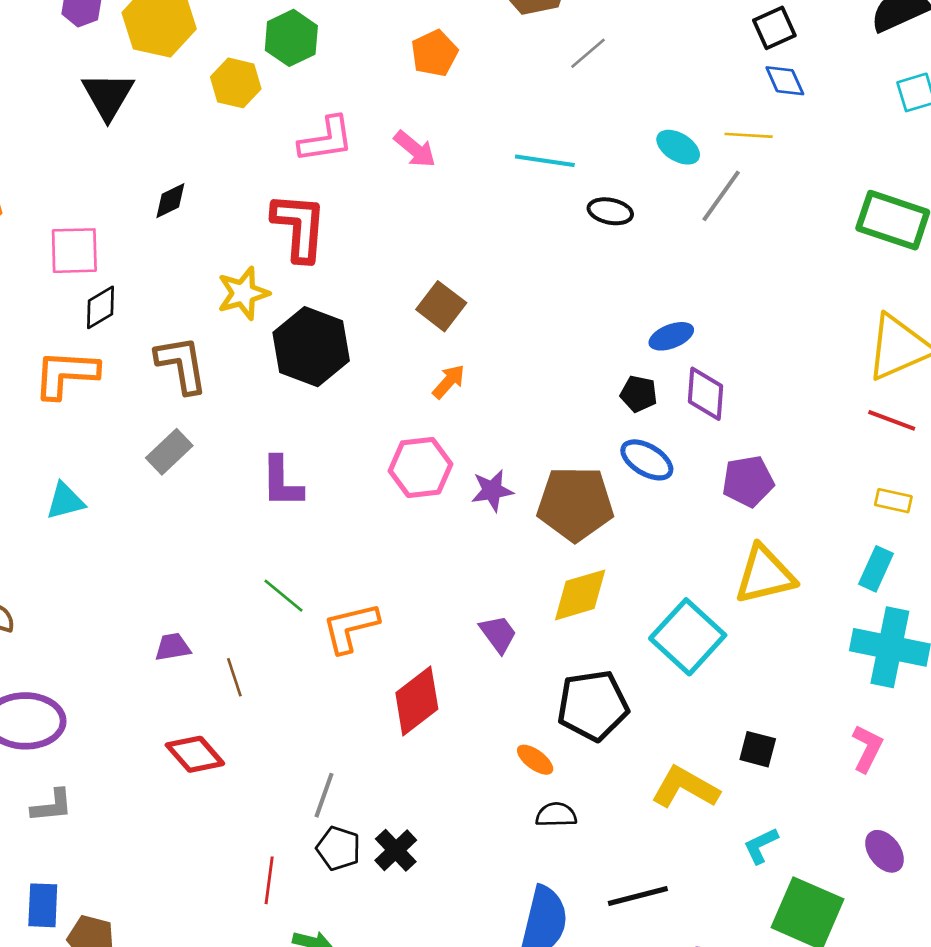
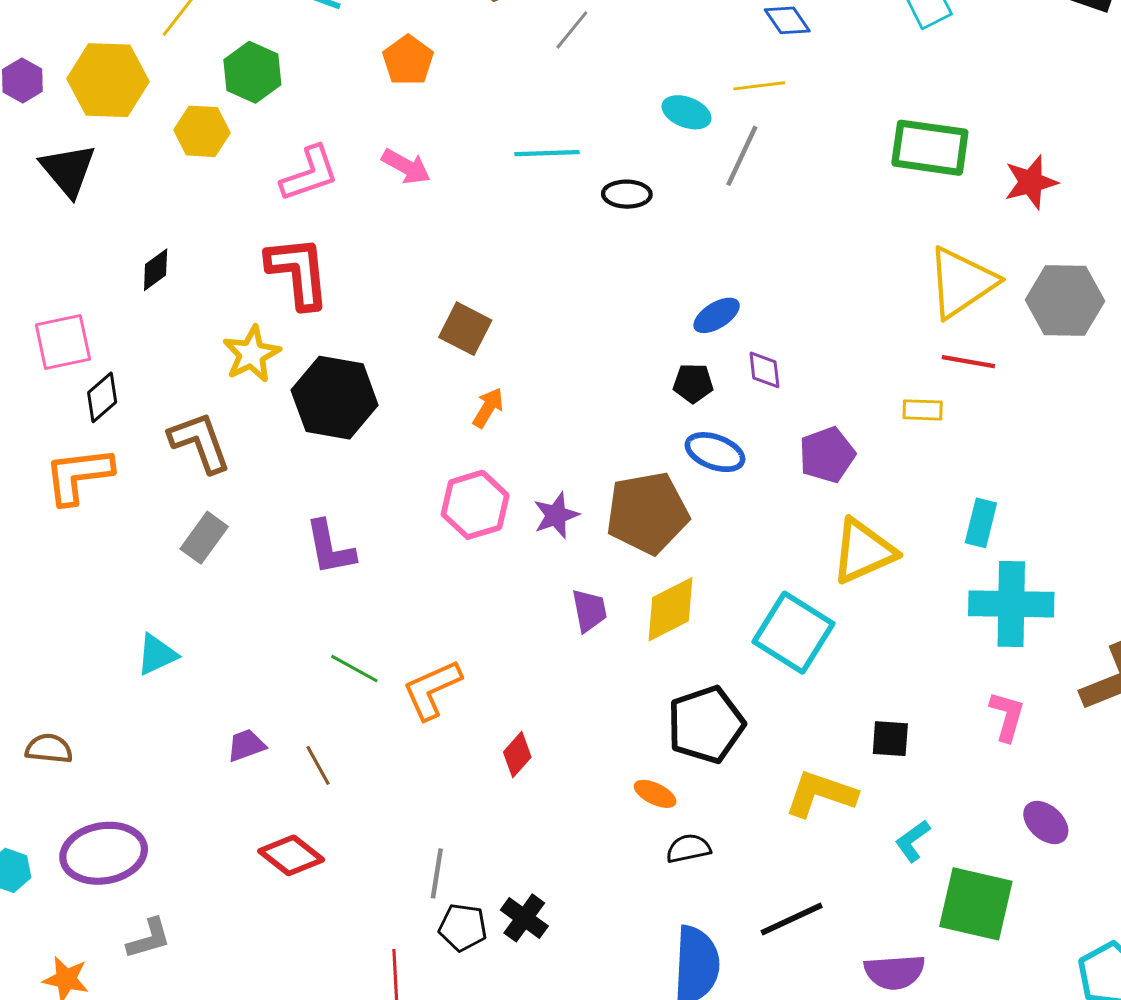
purple diamond: (705, 394) -> (764, 370), size x0.7
cyan triangle: (65, 501) -> (157, 655), moved
yellow rectangle: (893, 501) -> (923, 410), moved
purple trapezoid: (498, 634) -> (589, 611), moved, turned 36
red diamond: (417, 701) -> (517, 755), size x0.6

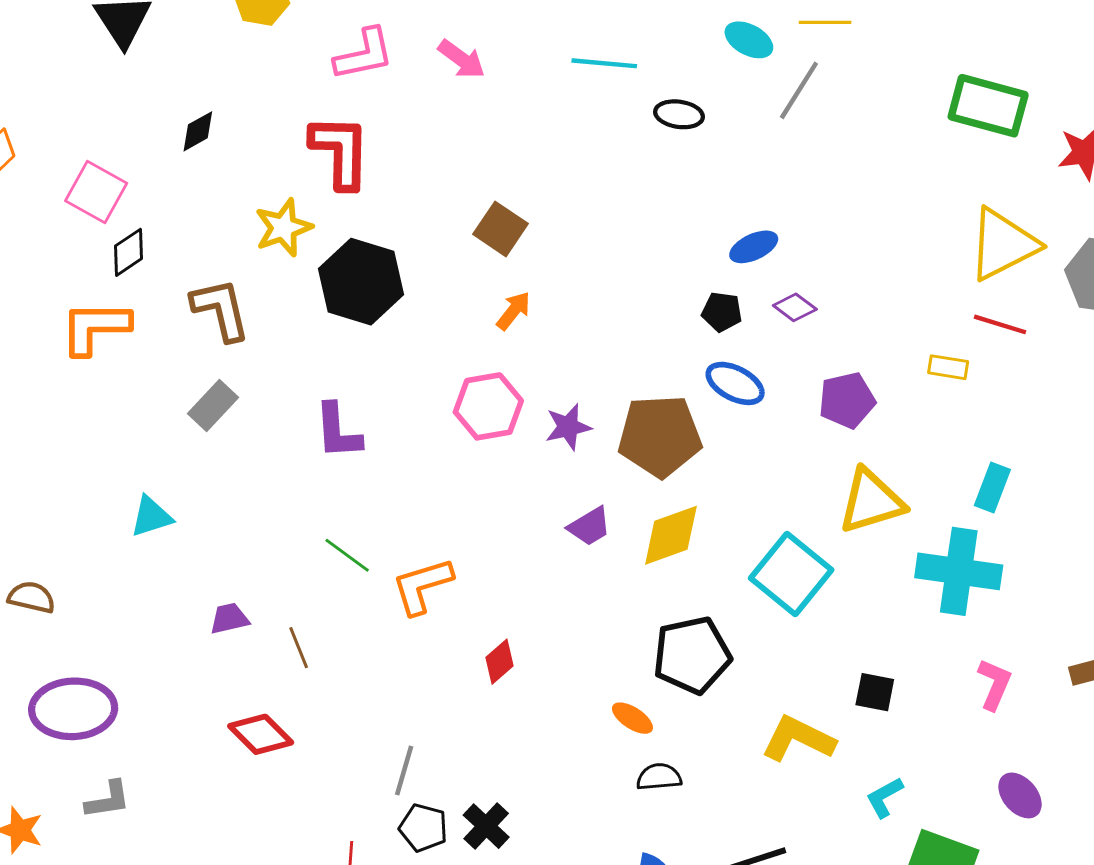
pink square: (63, 342) -> (96, 192), turned 34
purple diamond: (764, 370) -> (795, 307), turned -54
cyan cross: (1011, 604) -> (959, 571), moved
purple trapezoid: (589, 611) -> (590, 526), turned 63

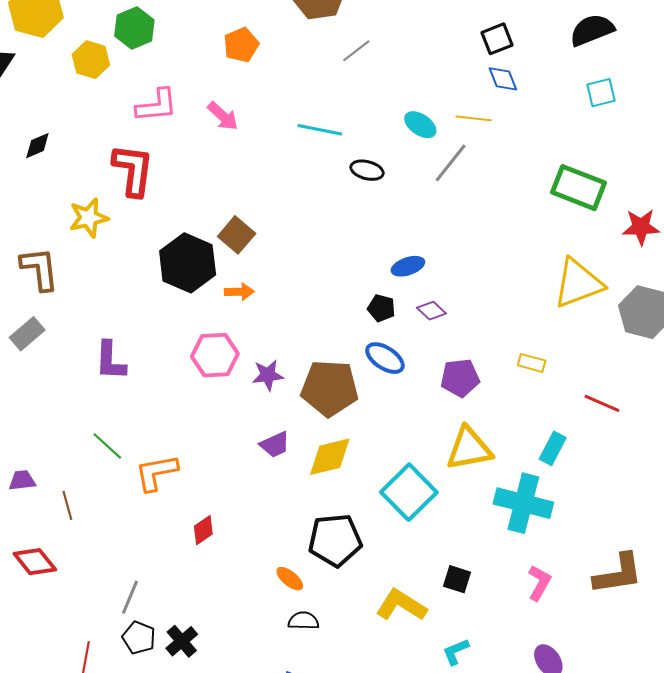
black hexagon: (361, 282) -> (188, 263), moved
orange arrow: (514, 311) -> (239, 292), turned 44
red line: (1000, 324) -> (602, 403), moved

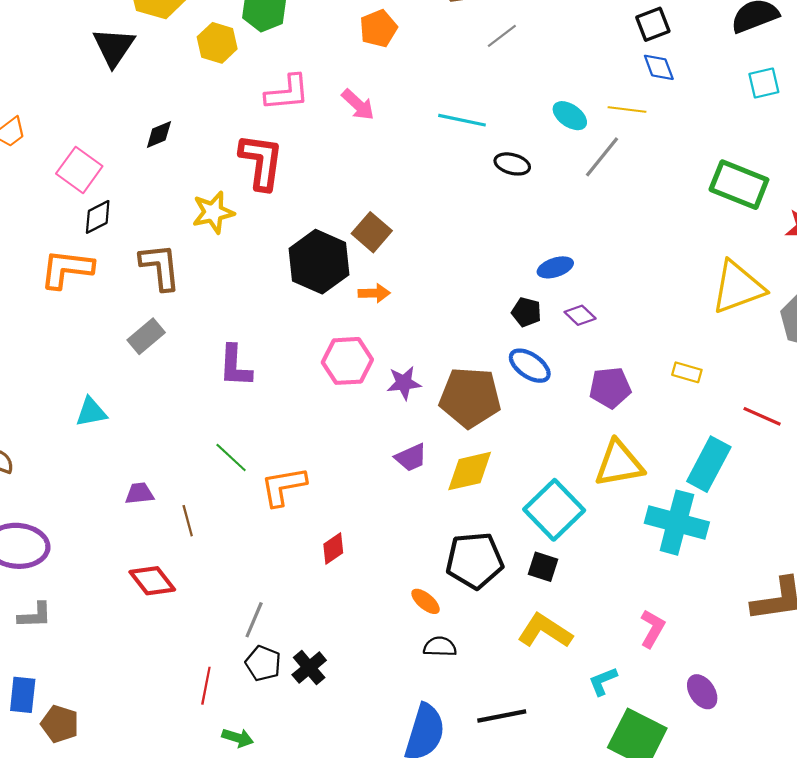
cyan rectangle: (553, 448) -> (709, 464), size x1.5
black square: (457, 579) -> (543, 567), moved
pink L-shape: (539, 583) -> (652, 629), moved

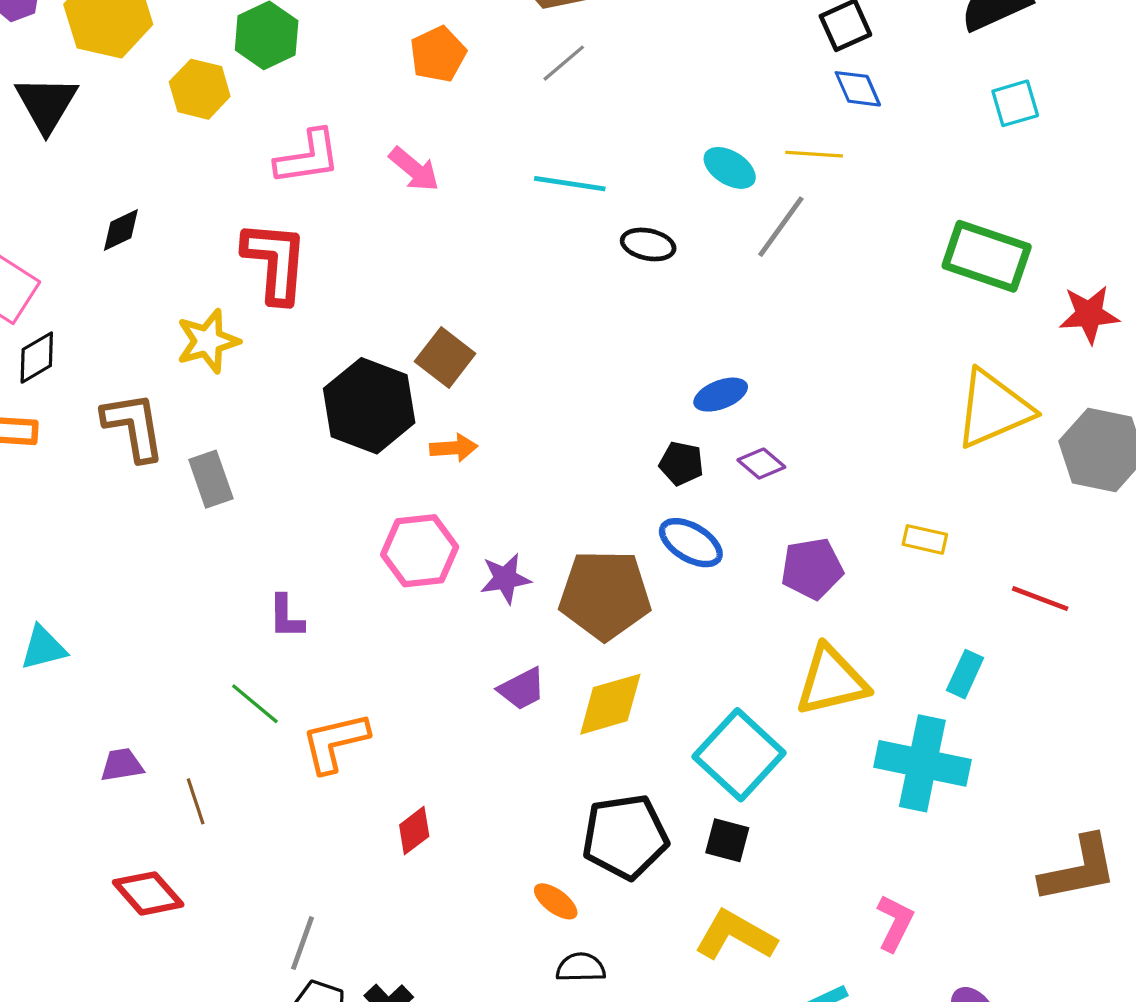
gray line: (502, 36) -> (564, 63), moved
gray rectangle: (146, 336) -> (211, 479), moved, turned -66
purple L-shape: (235, 366) -> (286, 617), moved, size x0.7
cyan rectangle: (709, 464) -> (965, 674), size x0.6

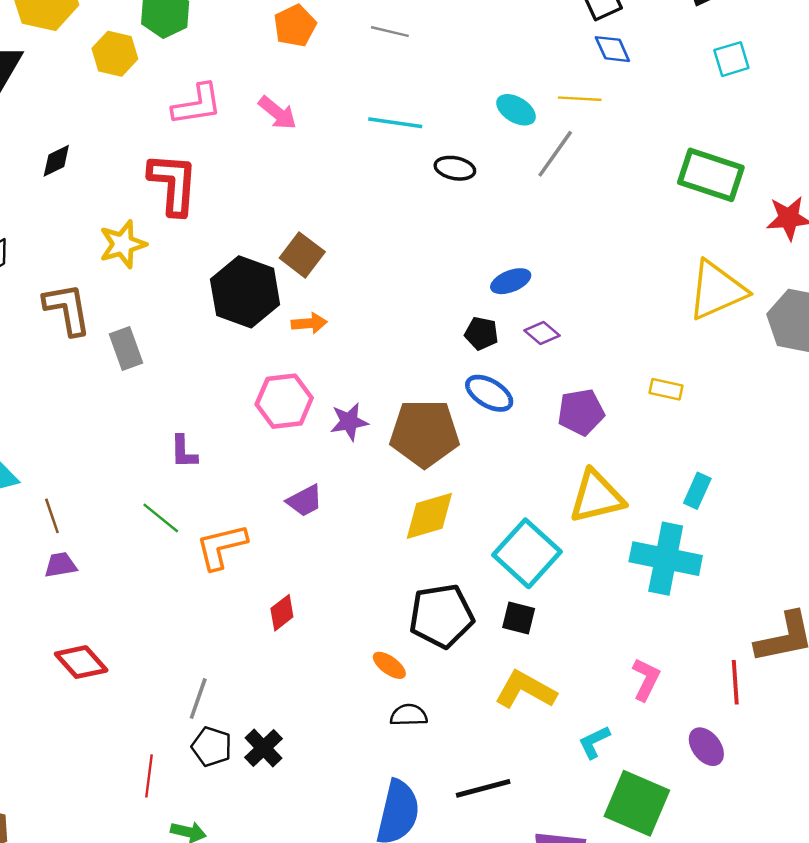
gray line: (564, 63) -> (390, 32), turned 54
red line: (1040, 599) -> (735, 682), moved, turned 66
purple trapezoid: (522, 689) -> (305, 501), moved
brown line: (196, 801) -> (52, 516), moved

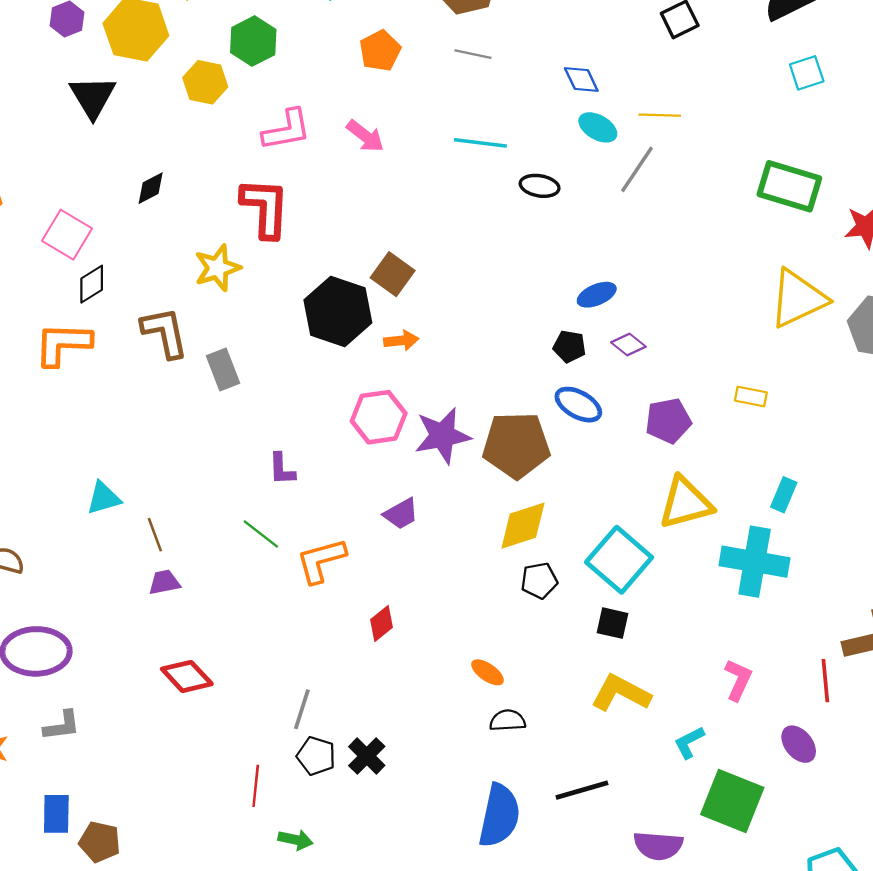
blue diamond: (612, 49) -> (581, 79), moved
purple star: (349, 422) -> (443, 436), size x1.5
black pentagon: (441, 616) -> (539, 581), moved, size x0.6

